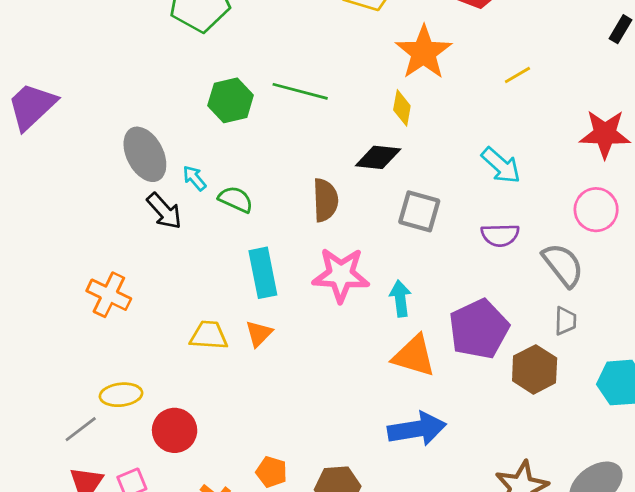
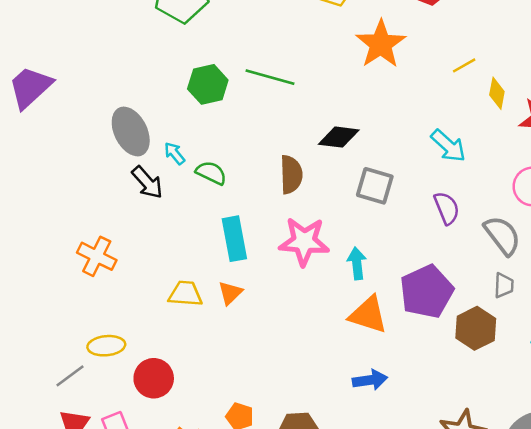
yellow diamond: (402, 108) -> (497, 93), moved
purple semicircle: (500, 235) -> (447, 208), turned -112
blue arrow: (417, 429) -> (370, 380), size x0.7

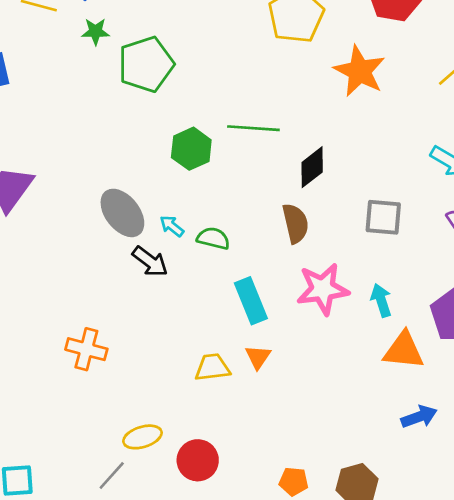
black diamond: (339, 137) -> (312, 167), moved, turned -33
orange cross: (97, 256) -> (86, 349), moved

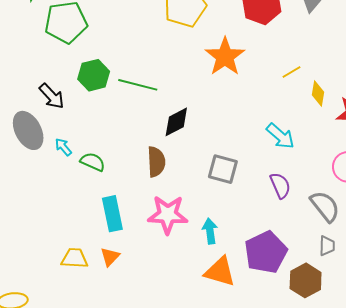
green hexagon: (191, 149) -> (94, 75), moved
black arrow: (150, 261) -> (52, 96), moved

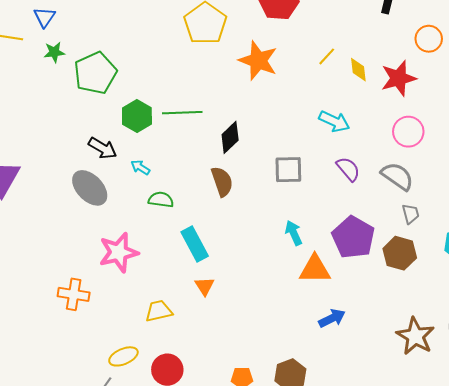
cyan arrow: (63, 147) -> (140, 167), moved
pink star: (168, 215) -> (119, 252), moved
yellow trapezoid: (74, 258) -> (159, 311), moved

